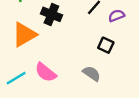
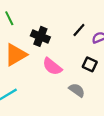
pink semicircle: (46, 72) -> (52, 66), moved

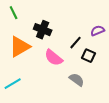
black line: (79, 30) -> (76, 43), moved

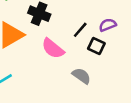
purple semicircle: (98, 31) -> (108, 25), moved

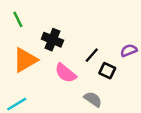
purple semicircle: (108, 25) -> (129, 50), moved

